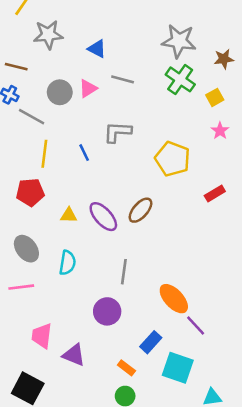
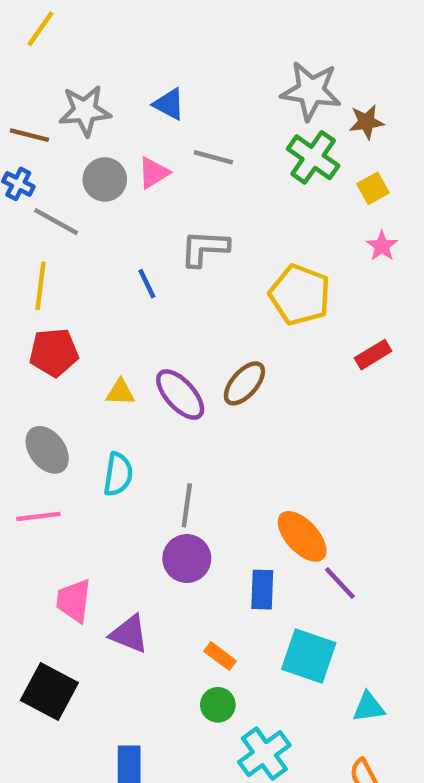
gray star: (48, 35) -> (85, 111), moved
brown star: (224, 59) -> (366, 122), moved
yellow line: (44, 154) -> (41, 286), moved
gray line: (124, 272) -> (187, 505), moved
blue rectangle: (151, 342) -> (262, 590), moved, turned -40

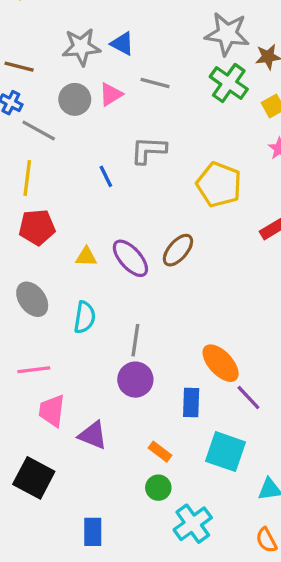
gray star: (85, 111) -> (81, 47), moved
pink line: (38, 516) -> (34, 370), moved

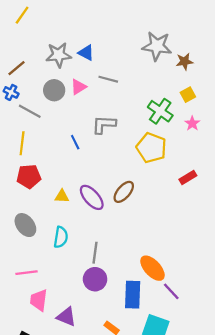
brown line: (19, 67) -> (17, 68), turned -54
green cross: (229, 83) -> (160, 111), moved
blue rectangle: (191, 402) -> (133, 295), size x1.4

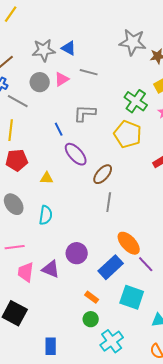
purple ellipse: (92, 197) -> (76, 154), moved
gray line: (95, 253) -> (109, 202), moved
blue rectangle: (133, 295) -> (111, 267), turned 45
purple triangle: (66, 317) -> (51, 269), moved

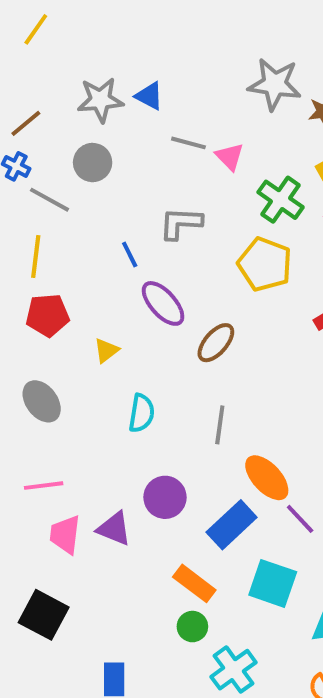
pink triangle: (62, 79) -> (230, 157), moved, turned -42
yellow triangle: (47, 178) -> (106, 350), turned -40
gray line: (109, 202) -> (220, 425), moved
cyan semicircle: (46, 215) -> (141, 413), moved
orange rectangle: (92, 297) -> (194, 583), size x1.5

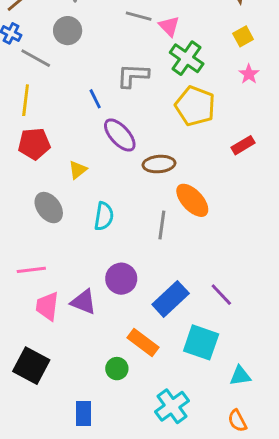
green cross: (281, 200) -> (187, 58), moved
brown ellipse: (216, 343) -> (159, 164), turned 44
gray ellipse: (42, 401) -> (49, 208), moved
orange ellipse: (267, 478) -> (192, 200), moved
green circle: (192, 627) -> (117, 369), moved

